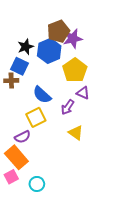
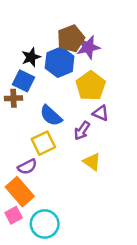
cyan circle: (37, 184) -> (45, 224), size x1.5

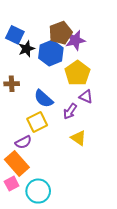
blue square: (23, 81) -> (15, 35), moved

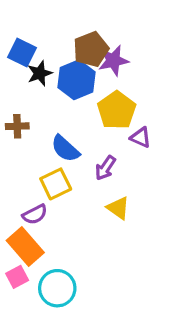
purple triangle: (86, 97) -> (141, 137), moved

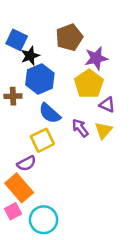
purple star: (113, 60) -> (96, 58), moved
blue hexagon: (77, 80) -> (40, 79), moved
purple arrow: (105, 168) -> (80, 128), turned 108
yellow triangle: (118, 208) -> (104, 130), moved, turned 36

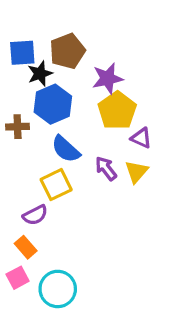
brown pentagon: (69, 37) -> (67, 51), moved
blue square: (17, 40) -> (22, 53), turned -30
purple star: (96, 58) -> (108, 78), moved
orange rectangle: (19, 188) -> (26, 247), size x0.6

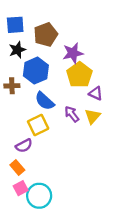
blue square: (22, 53) -> (15, 25), moved
black star: (40, 74) -> (17, 50), moved
pink square: (18, 278) -> (21, 188), moved

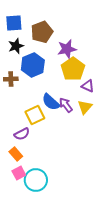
blue semicircle: (45, 101) -> (51, 102), moved

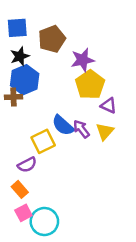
blue hexagon: (33, 65) -> (25, 80), moved

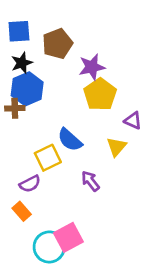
purple triangle: (108, 106) -> (133, 121), moved
purple arrow: (81, 129) -> (90, 181), moved
pink square: (23, 213) -> (68, 237), moved, size x1.5

